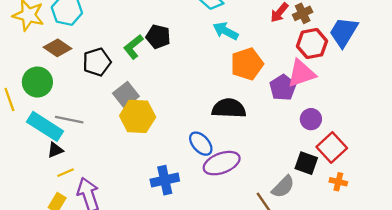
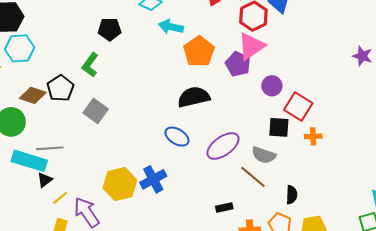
black pentagon: (158, 37) -> (110, 29), moved
brown diamond: (57, 48) -> (33, 95), moved
yellow hexagon: (138, 116) -> (120, 184), moved
purple ellipse: (222, 163) -> (223, 146), moved
gray semicircle: (283, 187) -> (264, 155), turned 80

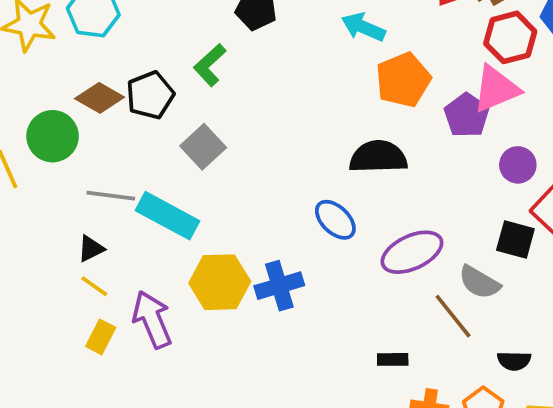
cyan rectangle: (29, 161) -> (167, 216), moved
black semicircle: (292, 195) -> (514, 361), turned 78
yellow line: (60, 198) -> (94, 286), moved, turned 63

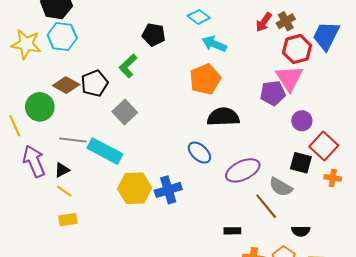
orange pentagon: (403, 80) -> (205, 79), moved
pink triangle: (496, 89) -> (289, 78), turned -40
purple pentagon: (467, 115) -> (273, 93), turned 30
purple arrow: (152, 319) -> (34, 161), moved
yellow rectangle: (101, 337) -> (68, 220), turned 54

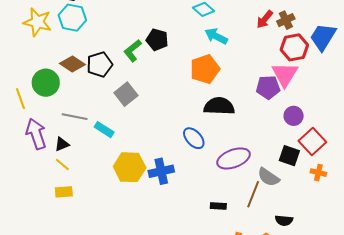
black pentagon: (154, 35) -> (157, 40), moved
cyan rectangle: (105, 151) -> (104, 130), size x0.6
brown line: (266, 206) -> (253, 194), turned 56
black rectangle: (232, 231) -> (218, 206), moved

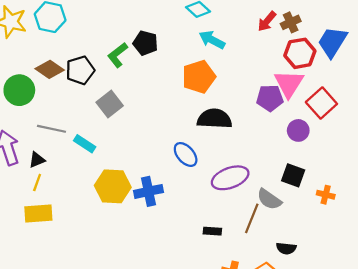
red square: (312, 141) -> (321, 103), moved
yellow line: (62, 164) -> (37, 183), turned 70
yellow rectangle: (64, 192) -> (38, 213), size x1.4

